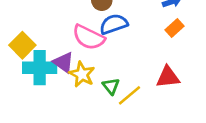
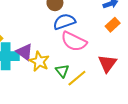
pink semicircle: (89, 37) -> (74, 41), moved
red triangle: (168, 77) -> (107, 63), turned -48

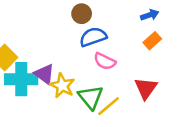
pink semicircle: (74, 41) -> (105, 61), size x0.7
green triangle: (62, 71) -> (91, 97), size x1.5

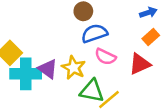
yellow star: (62, 86) -> (74, 68), moved
red triangle: (146, 88) -> (140, 64), moved, turned 30
green triangle: (91, 97) -> (92, 91), turned -40

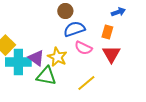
orange rectangle: (151, 37) -> (107, 32), moved, turned -32
red triangle: (140, 64) -> (111, 54), turned -36
green triangle: (92, 91) -> (46, 76), moved

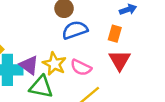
pink semicircle: (83, 48) -> (81, 67), moved

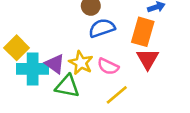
orange rectangle: (115, 34) -> (143, 32), size x1.6

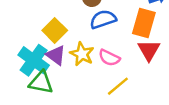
yellow square: (17, 48) -> (55, 30), moved
cyan cross: (33, 69) -> (34, 60), turned 36
green triangle: (67, 86) -> (41, 82), moved

